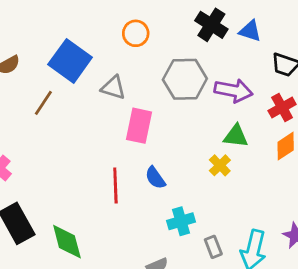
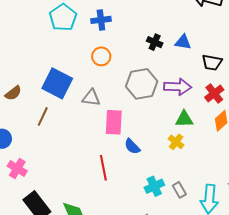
black cross: (211, 25) -> (155, 42), size x0.7
blue semicircle: (155, 178) -> (132, 146), moved
gray rectangle: (213, 247) -> (179, 190), moved

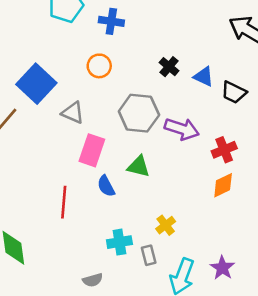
black trapezoid: (212, 62) -> (234, 92), moved
green triangle: (184, 119) -> (139, 167), moved
yellow cross: (176, 142) -> (166, 225), moved

